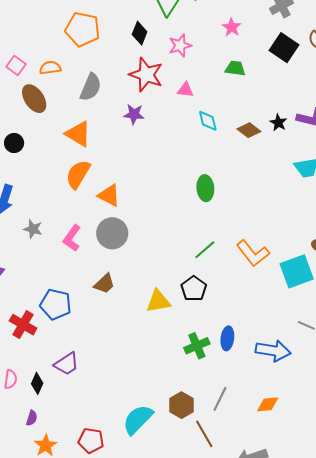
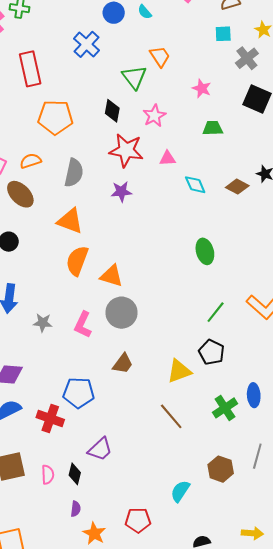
cyan semicircle: (138, 419) -> (180, 491), size x0.7
brown line: (204, 434) -> (171, 416), moved

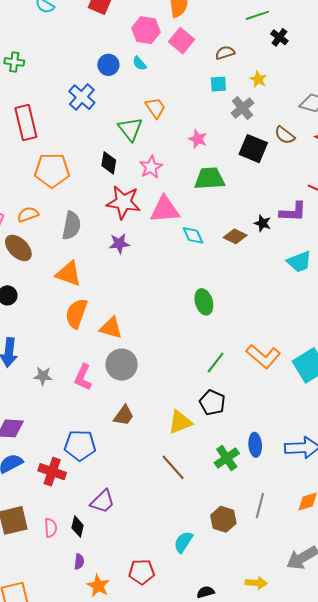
green trapezoid: (213, 128) -> (210, 179), size x1.5
pink triangle: (167, 158) -> (165, 209), size x1.8

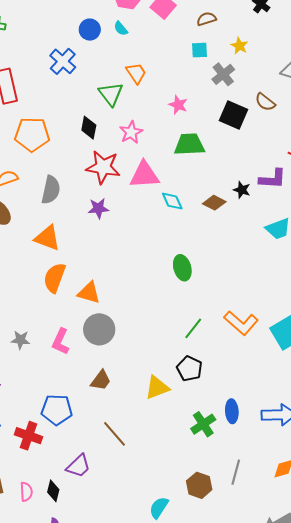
brown line: (173, 467) -> (114, 434), moved

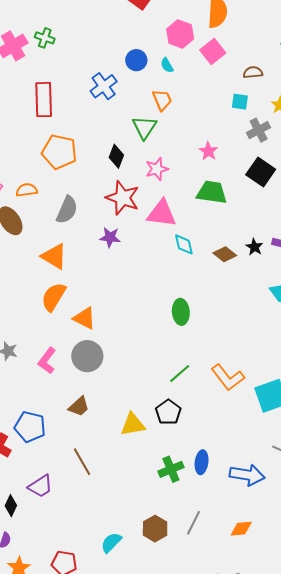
orange trapezoid: (136, 73) -> (162, 100), moved

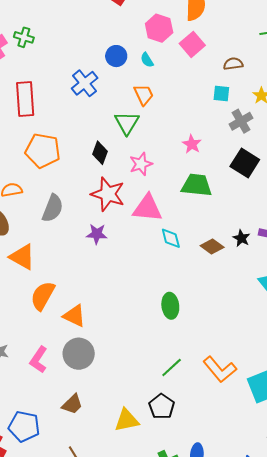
orange triangle: (54, 256) -> (22, 257), moved

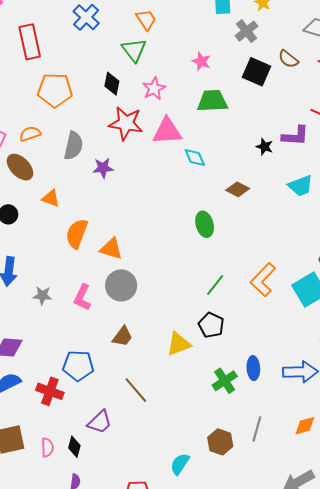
purple star: (97, 234) -> (103, 168), moved
brown diamond: (212, 247) -> (238, 189), moved
orange triangle: (22, 257) -> (51, 198), size x0.7
orange L-shape: (220, 369) -> (263, 280), turned 92

